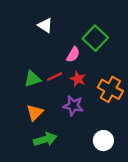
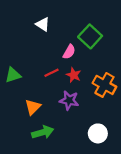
green triangle: (32, 79) -> (13, 75), moved

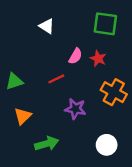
green square: (90, 36) -> (105, 24), moved, turned -35
red star: (74, 75) -> (98, 59), moved
orange triangle: (33, 107) -> (23, 116), moved

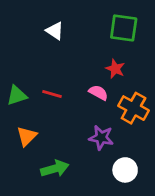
pink semicircle: (75, 56) -> (98, 93), moved, turned -91
red line: (56, 79) -> (52, 94), moved, turned 42
purple star: (75, 109) -> (101, 138), moved

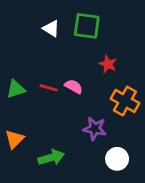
green square: (124, 28) -> (87, 26), moved
pink semicircle: (98, 93) -> (74, 86), moved
orange triangle: (27, 136) -> (14, 139), moved

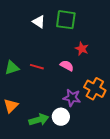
pink semicircle: (74, 86) -> (67, 66), moved
orange cross: (125, 101) -> (95, 89), moved
white circle: (117, 159) -> (61, 117), moved

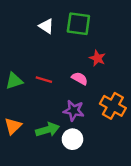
purple star: (72, 98) -> (74, 111), moved
green arrow: (39, 120) -> (47, 130), moved

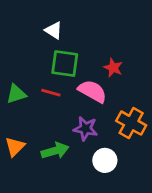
green square: (78, 24) -> (65, 64), moved
pink semicircle: (80, 78) -> (92, 91), size x1.5
white circle: (72, 139) -> (105, 160), moved

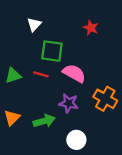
white triangle: (54, 30) -> (34, 24), moved, turned 40
red star: (113, 68) -> (91, 28), moved
white circle: (105, 160) -> (76, 140), moved

